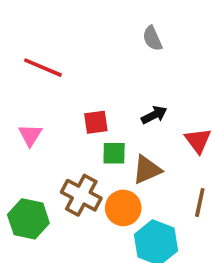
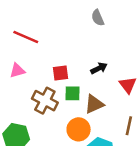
pink triangle: (30, 135) -> (17, 71), moved, turned 42
brown cross: (81, 195) -> (45, 101), moved

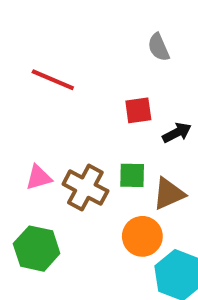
gray semicircle: (98, 18) -> (159, 47), moved
pink triangle: (17, 71) -> (39, 177), moved
red square: (61, 73) -> (138, 110), moved

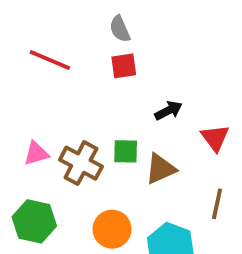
gray semicircle: (159, 47) -> (120, 29), moved
red square: (138, 110) -> (124, 66), moved
orange circle: (142, 236) -> (112, 229), moved

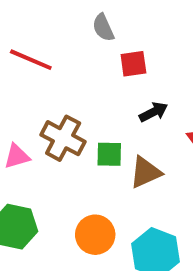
red square: (124, 66) -> (133, 64), moved
brown cross: (81, 163) -> (63, 138), moved

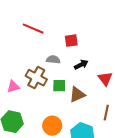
gray semicircle: (103, 28) -> (53, 60), moved, turned 120
red line: (31, 60) -> (33, 29), moved

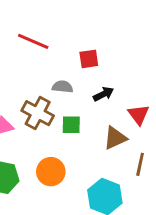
brown triangle: (77, 95) -> (115, 138), moved
orange circle: (52, 126) -> (51, 172), moved

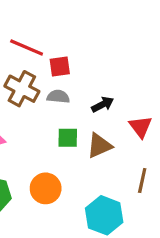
red square: (89, 59) -> (60, 67), moved
brown cross: (38, 113) -> (22, 89), moved
brown triangle: (115, 138) -> (99, 146), moved

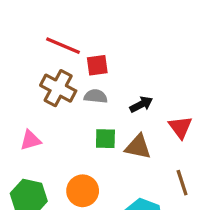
brown triangle: (99, 146) -> (138, 147), turned 36
brown line: (142, 180) -> (182, 183), turned -30

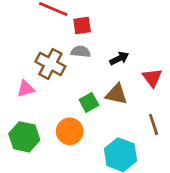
brown cross: (58, 88) -> (50, 64), moved
green square: (105, 139) -> (89, 102), moved, turned -30

